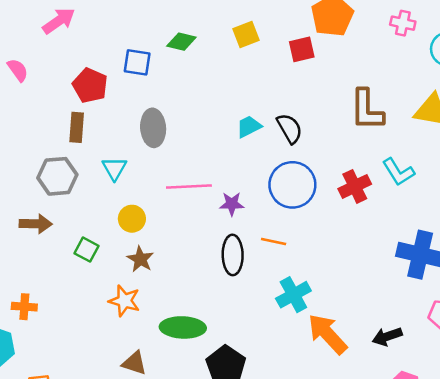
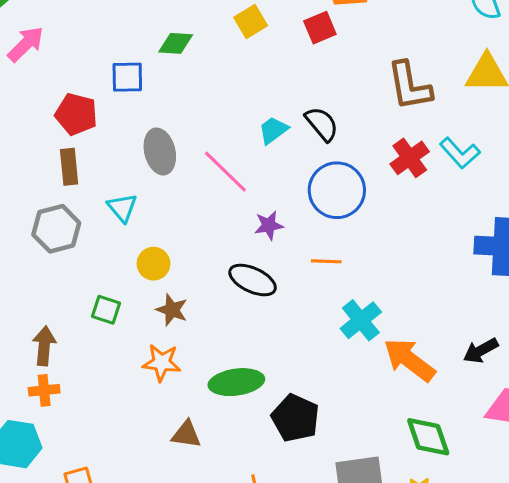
red cross: (355, 186) -> (410, 158), moved
pink line: (189, 187) -> (225, 172), moved, turned 57
brown arrow: (36, 224) -> (44, 346), moved, turned -76
black ellipse: (233, 255) -> (253, 280), moved, turned -54

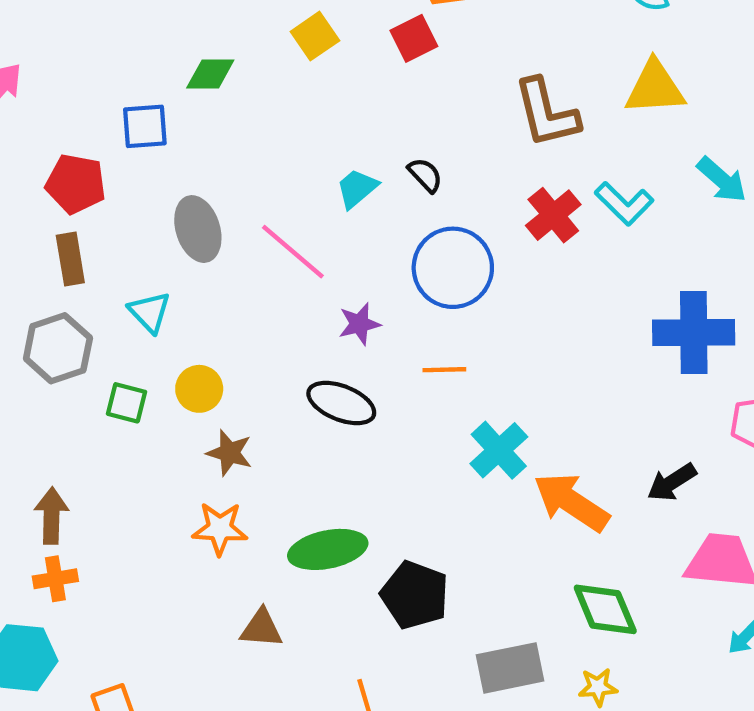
black semicircle: (322, 124) -> (425, 175), size x0.7
green square: (106, 310) -> (126, 403), moved

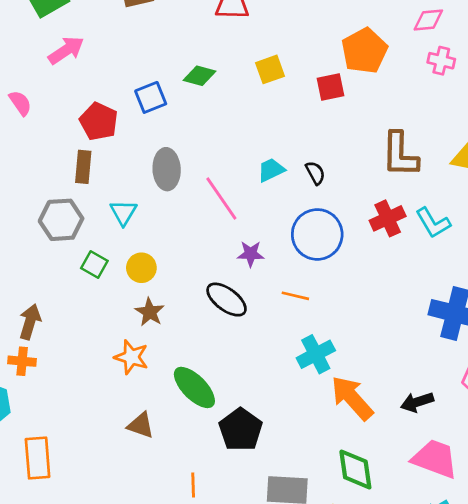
blue square: (145, 126) -> (151, 97), turned -32
green ellipse: (328, 549) -> (194, 387), turned 42

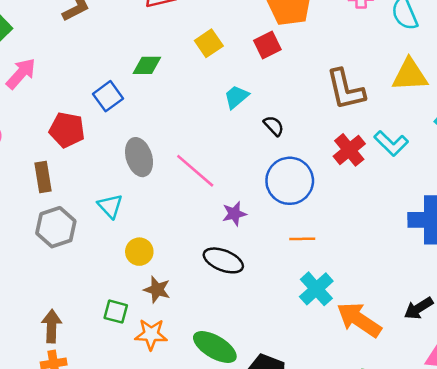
brown rectangle: (83, 167) -> (43, 177), moved
cyan trapezoid: (271, 170) -> (236, 97), moved
green square: (94, 265) -> (116, 312), moved
orange line: (295, 296) -> (302, 239), moved

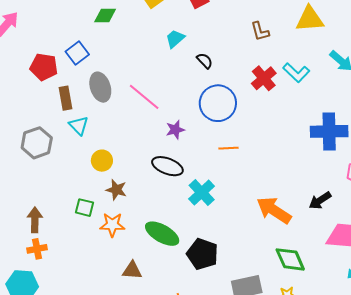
brown L-shape: (346, 90) -> (260, 31), size x0.6
blue square: (108, 96) -> (77, 53), moved
brown rectangle: (43, 177) -> (66, 98), moved
cyan cross: (316, 289) -> (202, 192), moved

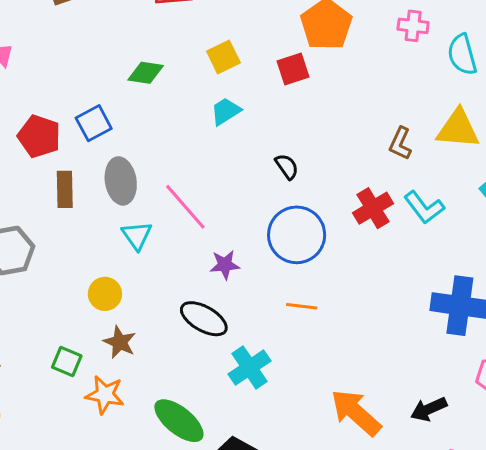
brown L-shape: (260, 31) -> (400, 143), moved, turned 30
cyan trapezoid: (175, 39) -> (226, 111), moved
cyan triangle: (79, 126) -> (137, 235), moved

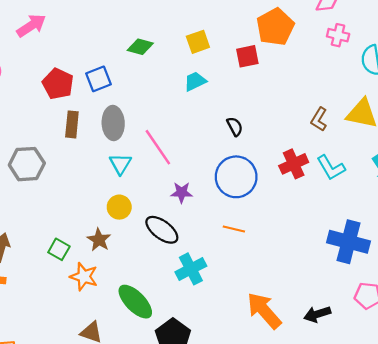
yellow circle: (105, 294) -> (119, 207), moved

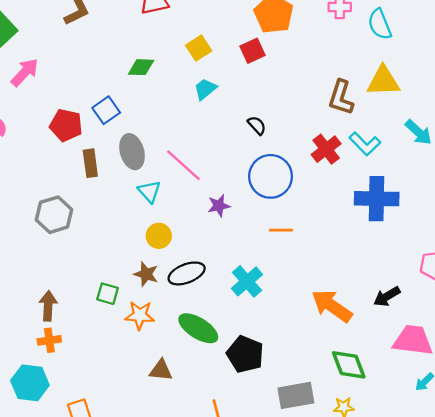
brown L-shape: (319, 119) -> (341, 97), size x1.4
black ellipse: (162, 230) -> (187, 273), moved, turned -44
blue cross: (348, 242) -> (377, 199), moved

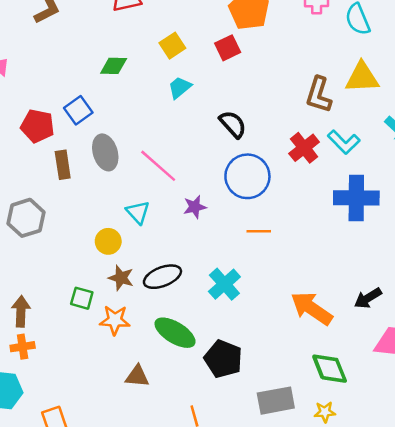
black semicircle: (257, 125) -> (233, 124), size x1.4
cyan triangle: (149, 192) -> (138, 212), moved
yellow circle: (159, 236) -> (108, 241), moved

